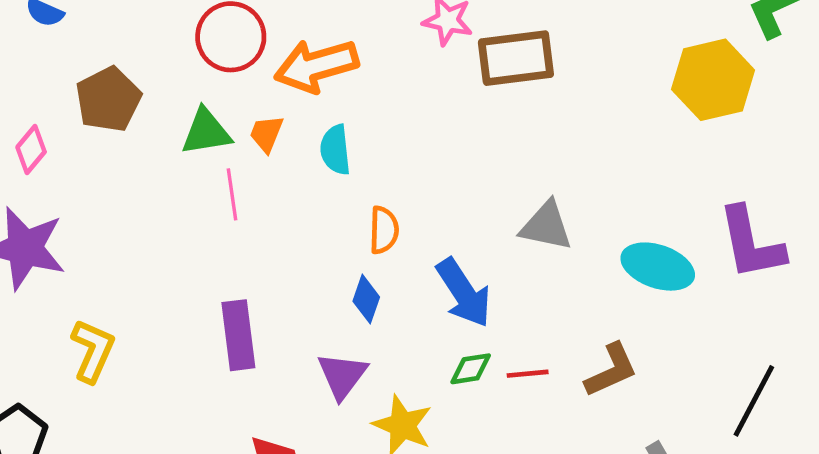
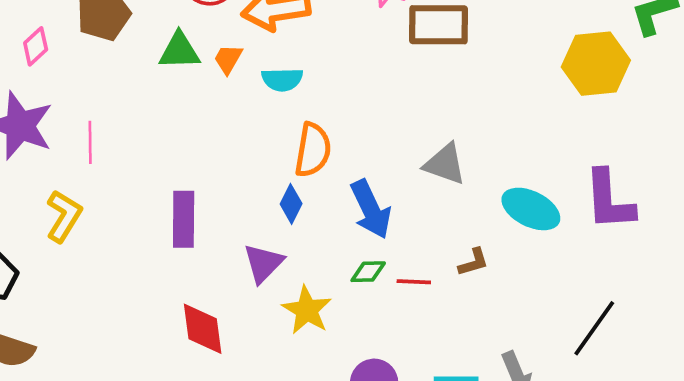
cyan semicircle: (335, 150) -> (282, 80), turned -93
pink line: (232, 194) -> (90, 142), moved
orange semicircle: (384, 230) -> (313, 150), size x1.4
brown L-shape: (611, 370) -> (473, 262), moved, size x0.7

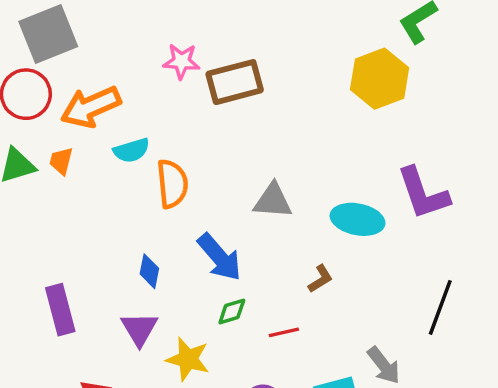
cyan semicircle: (282, 80) -> (131, 150), moved
orange semicircle: (313, 150) -> (172, 184), moved
red line: (414, 282) -> (284, 332), moved

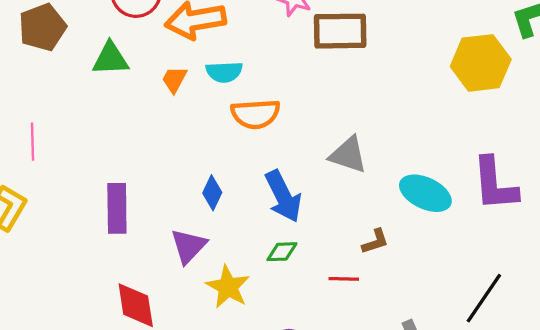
orange trapezoid: (61, 161) -> (174, 79), moved
orange semicircle: (172, 184) -> (255, 114), turned 78
red line: (284, 332) -> (344, 279), moved

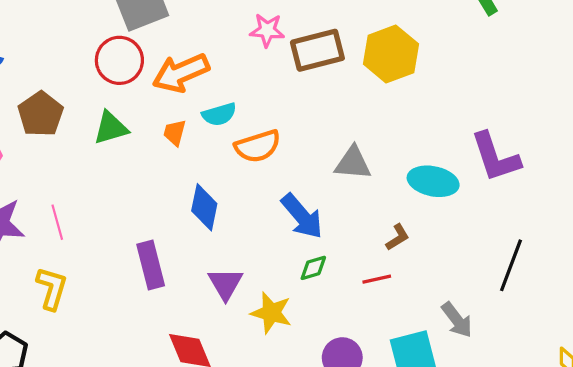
yellow hexagon: (481, 63) -> (391, 54), moved
blue diamond: (212, 193) -> (204, 207), moved, size x1.4

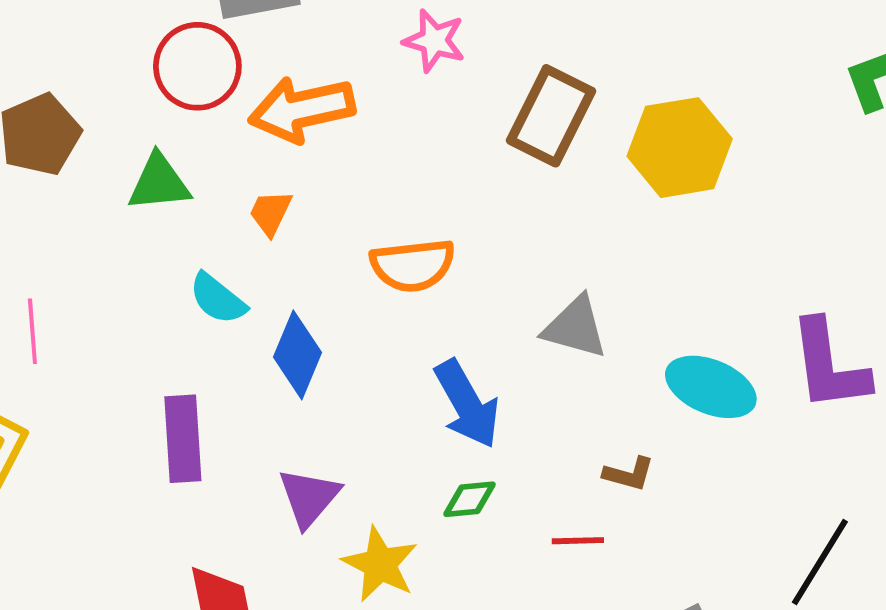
pink star: (267, 30) -> (434, 41), moved
brown rectangle: (317, 50) -> (551, 116), turned -60
cyan semicircle: (219, 114) -> (218, 299), moved, turned 44
brown L-shape: (398, 237) -> (629, 474), turned 36

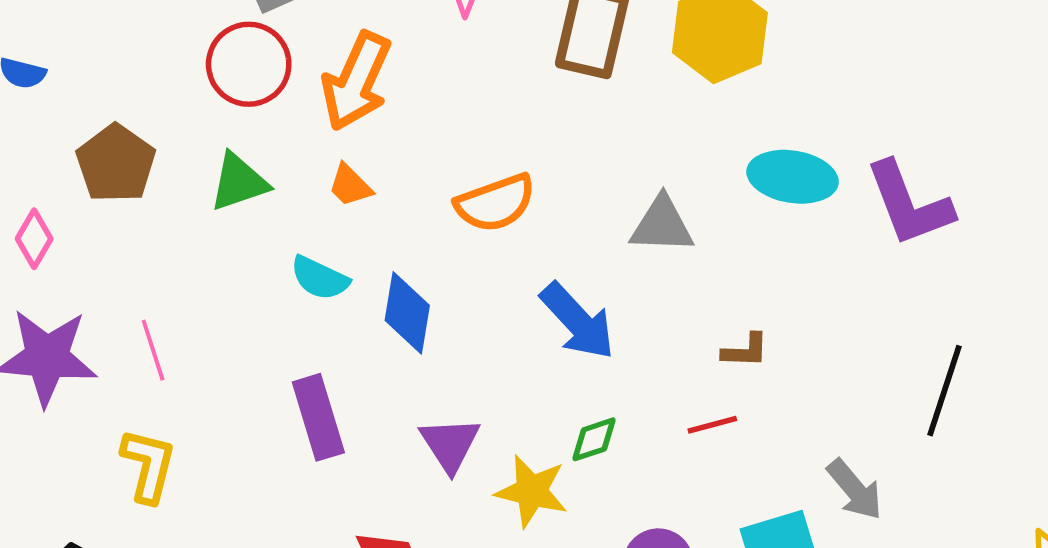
orange arrow: (302, 109) -> (356, 81), turned -40
orange trapezoid: (270, 213) -> (350, 186), turned -57
cyan ellipse: (711, 387) -> (793, 177), moved
green diamond: (470, 499) -> (594, 439), moved

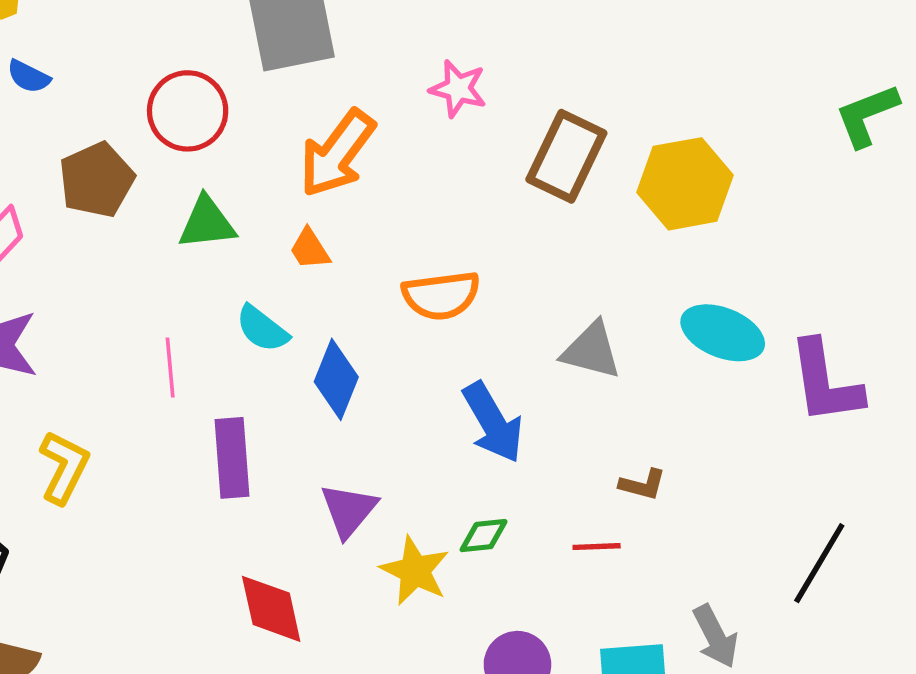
red circle: (249, 64) -> (188, 111), moved
pink line: (153, 350) -> (170, 367), moved

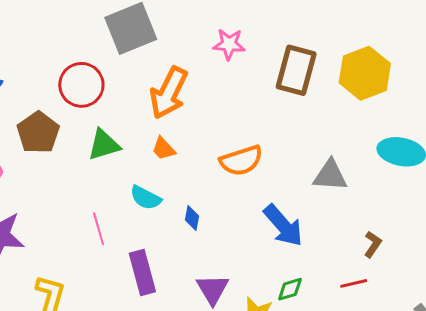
blue diamond: (336, 379) -> (192, 218), size x0.6
brown L-shape: (643, 485) -> (373, 244), turned -60

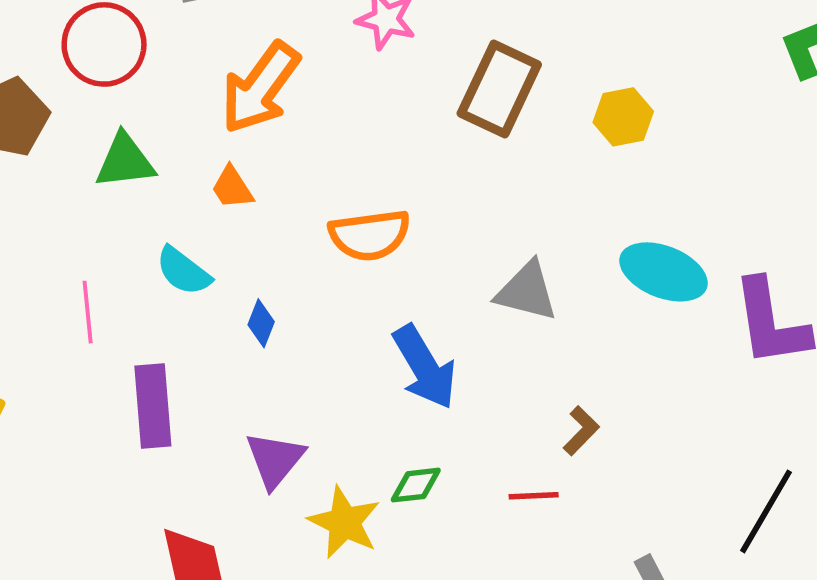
yellow hexagon: (365, 73) -> (623, 117), size x0.6

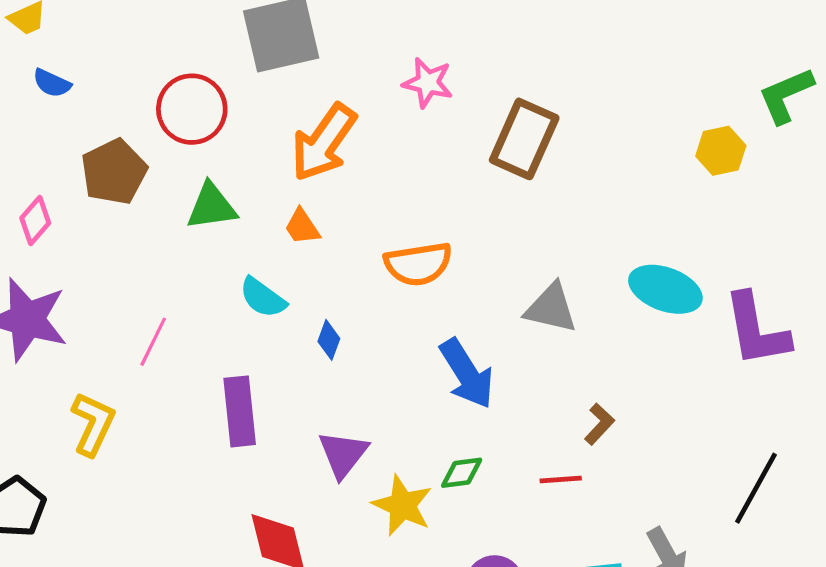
yellow hexagon: (623, 117) -> (721, 151), moved
pink line: (88, 312) -> (153, 342), moved, turned 33

